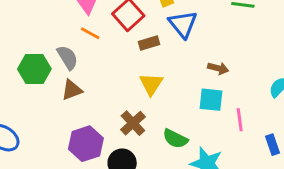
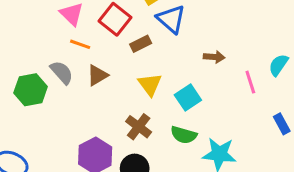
brown triangle: (72, 90) -> (97, 75), moved
cyan square: (211, 100) -> (188, 98), moved, turned -30
pink line: (240, 120) -> (250, 82), moved

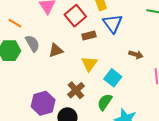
orange line: (80, 44) -> (15, 23), moved
cyan square: (188, 98) -> (113, 78), turned -30
green semicircle: (184, 135) -> (105, 102), turned 96

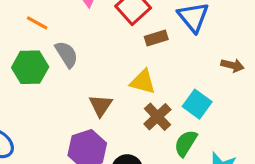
brown triangle: (56, 50) -> (101, 105), moved, turned -35
yellow triangle: (89, 64) -> (143, 82), moved, turned -48
brown cross: (76, 90) -> (157, 117), moved

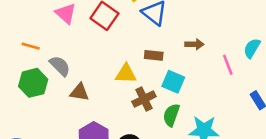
brown rectangle: (156, 38) -> (154, 55), moved, turned 36
brown triangle: (101, 105) -> (79, 92), moved, turned -42
brown cross: (157, 117) -> (144, 99), turned 30

